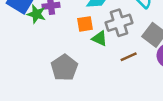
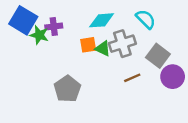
green triangle: (100, 38) -> (103, 48), moved

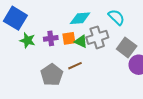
purple cross: (54, 26) -> (51, 38), moved
green star: (39, 35) -> (27, 40), moved
brown line: (132, 78) -> (75, 66), moved

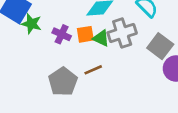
purple cross: (51, 38) -> (62, 34), turned 32
green star: (27, 40) -> (31, 24), moved

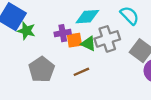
purple cross: (62, 34) -> (63, 33), moved, turned -35
gray pentagon: (63, 82) -> (42, 69), moved

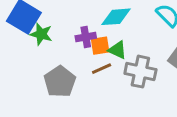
gray cross: (107, 39) -> (140, 72), moved, turned 30
brown line: (81, 72) -> (102, 69), moved

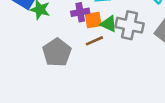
gray cross: (140, 72) -> (130, 25), moved

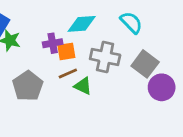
green triangle: (109, 24) -> (83, 86), moved

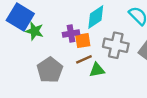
cyan diamond: (82, 24) -> (96, 17), turned -30
green triangle: (83, 86) -> (97, 70), turned -35

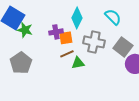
cyan diamond: (96, 17) -> (77, 18), turned -30
gray pentagon: (50, 70) -> (21, 63), moved

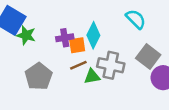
cyan diamond: (77, 18) -> (93, 35), moved
gray cross: (94, 42) -> (111, 65), moved
gray pentagon: (21, 63) -> (39, 76), moved

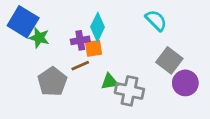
cyan diamond: (93, 35) -> (98, 27), moved
brown line: (78, 65) -> (80, 66), moved
gray cross: (111, 65) -> (129, 91), moved

